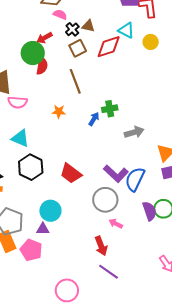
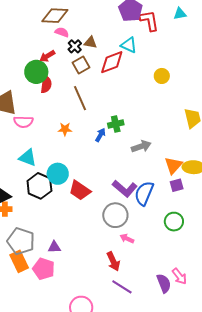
yellow circle: (151, 42) -> (162, 76), moved
cyan circle: (50, 211) -> (58, 174), moved
purple semicircle: (150, 211) -> (164, 283), moved

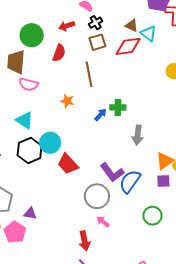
brown triangle: (91, 42) -> (132, 26), moved
green circle: (36, 72) -> (32, 35), moved
gray arrow: (141, 146) -> (138, 135), turned 102

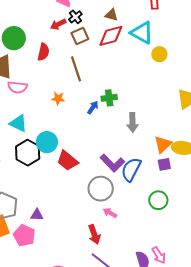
red arrow: (67, 26) -> (58, 24), moved
cyan triangle: (149, 33) -> (142, 33), moved, size x1.4

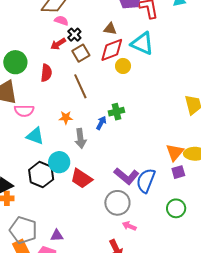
yellow circle: (159, 54) -> (123, 66), moved
gray arrow: (132, 122) -> (80, 138), moved
cyan triangle: (18, 123) -> (35, 136), moved

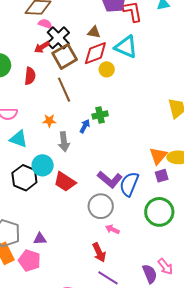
black cross: (74, 35) -> (58, 38), size x1.6
brown square: (81, 53) -> (65, 56), size x1.4
green circle: (176, 208) -> (159, 212), size x1.5

